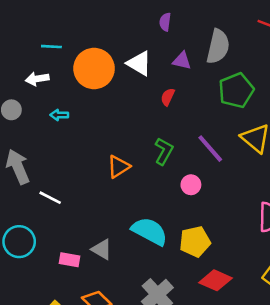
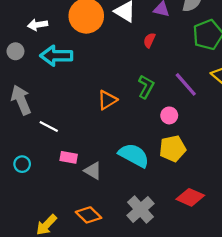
cyan arrow: (59, 115) -> (56, 56), size x2.0
cyan circle: (19, 242) -> (22, 164), size x0.6
yellow pentagon: (195, 242) -> (173, 149), moved
pink rectangle: (69, 260) -> (69, 157), moved

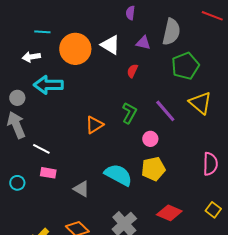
gray circle: (15, 51) -> (17, 98), moved
pink rectangle: (69, 157) -> (48, 173), moved

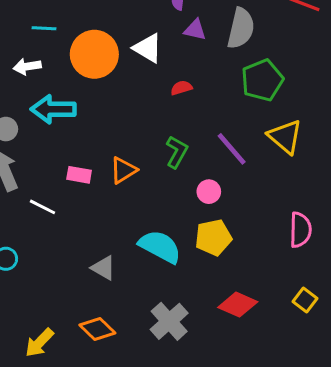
purple triangle: (143, 43) -> (195, 30), moved
red semicircle: (132, 71) -> (181, 88), turned 48
pink rectangle: (48, 173) -> (79, 175), moved

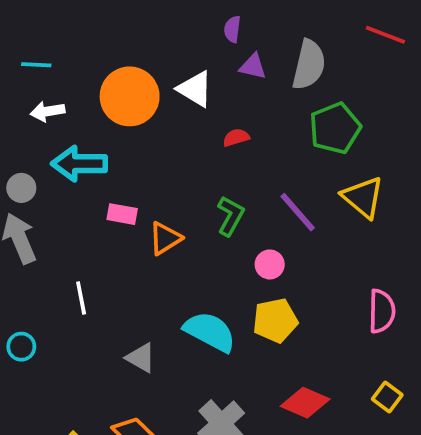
cyan line: (44, 28) -> (36, 65), moved
pink rectangle: (79, 175) -> (122, 214), moved
white line: (42, 207) -> (81, 298), moved, turned 52

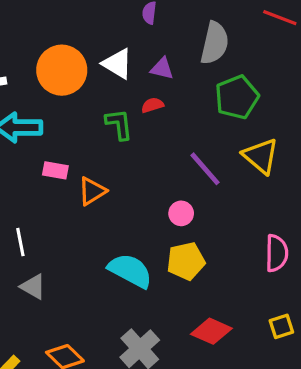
purple triangle: (253, 67) -> (162, 69), moved
green L-shape: (230, 216) -> (119, 124), moved, turned -36
gray triangle: (141, 358) -> (33, 287), moved
yellow square: (387, 397) -> (281, 326), turned 35

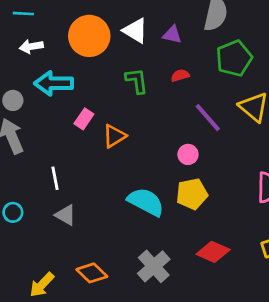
red semicircle: (152, 105) -> (180, 75), moved
pink rectangle: (55, 170) -> (84, 119), turned -66

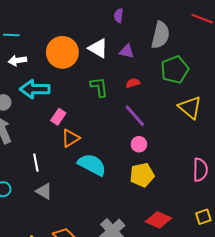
purple line: (208, 118) -> (135, 116), moved
orange triangle: (114, 136) -> (71, 138), moved
cyan semicircle: (146, 202) -> (92, 165), moved

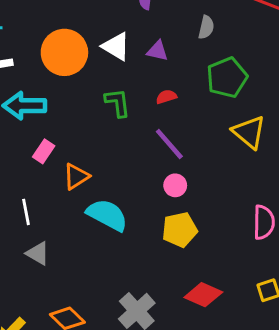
gray semicircle: (160, 35) -> (206, 27), size x0.6
pink rectangle: (58, 117) -> (44, 151), moved

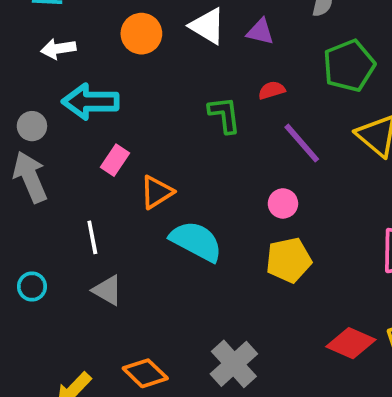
orange circle: (64, 52) -> (141, 34), size x0.7
green L-shape: (118, 103) -> (224, 115), moved
purple line: (169, 144) -> (302, 143), moved
red diamond: (203, 295) -> (351, 343), moved

